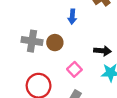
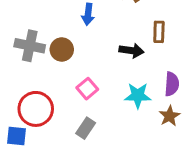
black arrow: (102, 51) -> (131, 51), moved

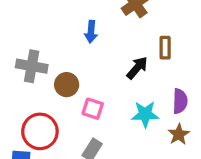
brown circle: (62, 49) -> (67, 85), moved
black arrow: (131, 51) -> (137, 68), turned -55
pink square: (87, 89) -> (93, 109), turned -30

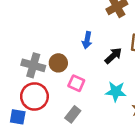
blue arrow: (91, 32) -> (87, 40), moved
gray cross: (32, 66) -> (33, 65), moved

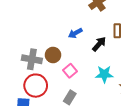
blue arrow: (87, 40) -> (75, 33), turned 56
pink square: (76, 83) -> (70, 71), turned 32

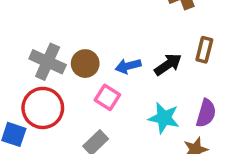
blue arrow: (75, 33) -> (128, 66), moved
pink square: (70, 71) -> (107, 97), turned -32

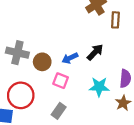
brown rectangle: (204, 50) -> (115, 20), moved
gray cross: (48, 62) -> (17, 53), moved

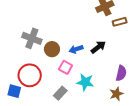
brown rectangle: (115, 20) -> (120, 22), turned 64
cyan star: (99, 87) -> (85, 82), moved

